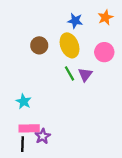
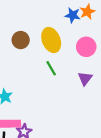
blue star: (75, 21) -> (73, 15), moved
purple triangle: (85, 75) -> (85, 78), moved

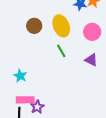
purple triangle: (85, 78) -> (91, 60), turned -40

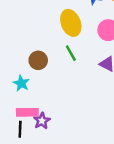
brown circle: (34, 26) -> (38, 60), moved

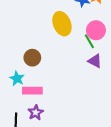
green line: (71, 53) -> (89, 41), moved
pink rectangle: (27, 112) -> (32, 91), moved

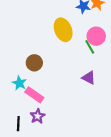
purple triangle: (95, 61) -> (89, 78), moved
pink rectangle: (32, 91) -> (34, 95), turned 36

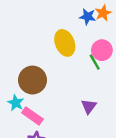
brown circle: (34, 63) -> (32, 80), size x1.5
purple triangle: (89, 78) -> (89, 106), moved, turned 40

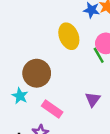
pink rectangle: (32, 116) -> (52, 109), moved

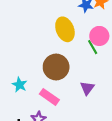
brown circle: (37, 73) -> (56, 67), moved

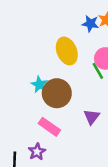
cyan star: (20, 85) -> (39, 85), moved

